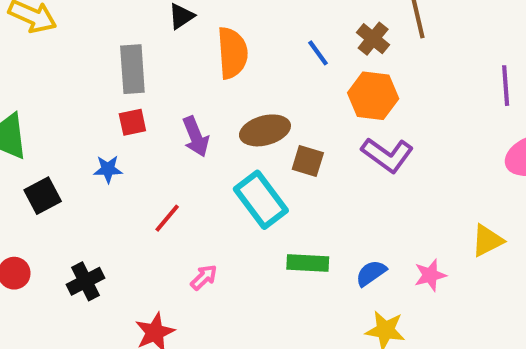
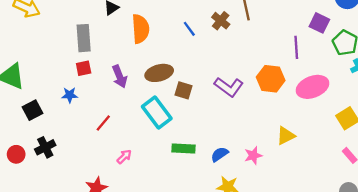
orange hexagon: (373, 96) -> (271, 79), moved
black cross: (86, 281) -> (45, 147), moved

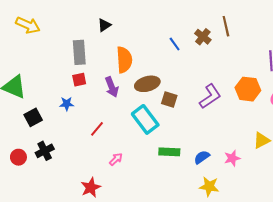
orange semicircle: (140, 29) -> (124, 60), moved
purple L-shape: (229, 87) -> (210, 96), turned -70

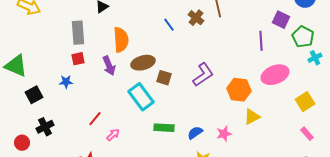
orange hexagon: (248, 89) -> (239, 90), moved
red line: (97, 129) -> (95, 119), moved
red circle: (18, 157) -> (22, 143), moved

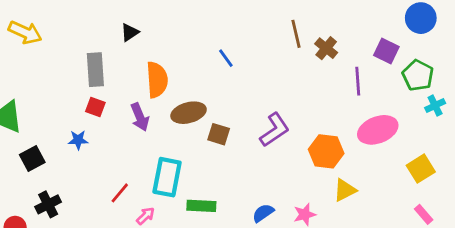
brown cross: (196, 18) -> (326, 48), moved
red square: (78, 59) -> (95, 107), turned 32
cyan rectangle: (141, 97) -> (167, 177), moved, turned 48
green rectangle: (164, 128) -> (201, 206), moved

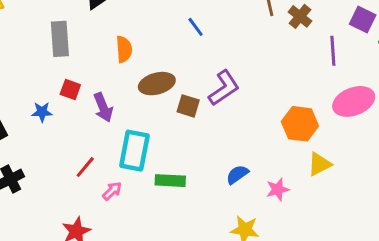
orange semicircle: (157, 80) -> (124, 49), size x0.7
red square: (95, 107) -> (70, 90), moved
purple arrow: (140, 117) -> (103, 107), moved
purple L-shape: (275, 130) -> (224, 88), moved
blue semicircle: (263, 213) -> (237, 175), moved

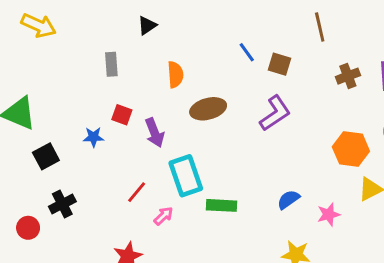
brown cross: (300, 16) -> (348, 76), moved, turned 30
gray rectangle: (60, 39) -> (111, 64), size x0.7
brown square: (188, 106) -> (280, 64), moved
cyan rectangle: (134, 151) -> (186, 176), turned -30

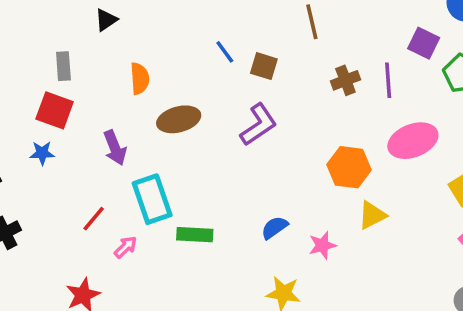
red square: (122, 115) -> (55, 110), moved, size x1.5

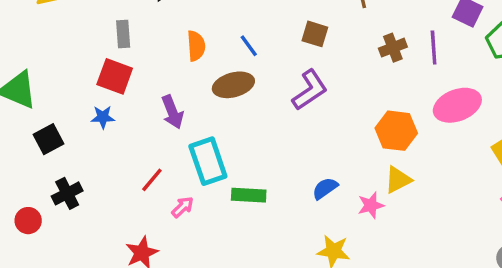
blue line: (225, 52) -> (249, 46), moved
yellow triangle: (372, 215) -> (398, 180), moved

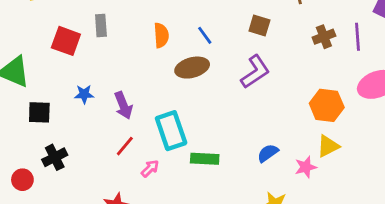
red square: (115, 76) -> (66, 41), moved
purple arrow: (172, 112) -> (123, 105), moved
black square: (48, 139) -> (39, 112), turned 30

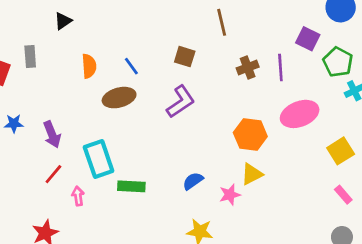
pink arrow: (150, 168) -> (78, 196), turned -54

